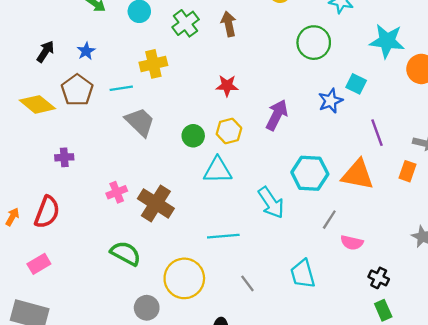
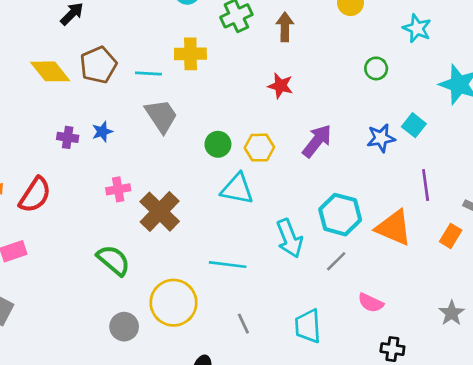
green circle: (314, 43) -> (376, 68), size x0.6
blue star: (86, 51) -> (102, 132), moved
red star: (227, 86) -> (280, 86), moved
gray line: (329, 220) -> (336, 261), moved
black cross: (379, 278) -> (392, 349), turned -30

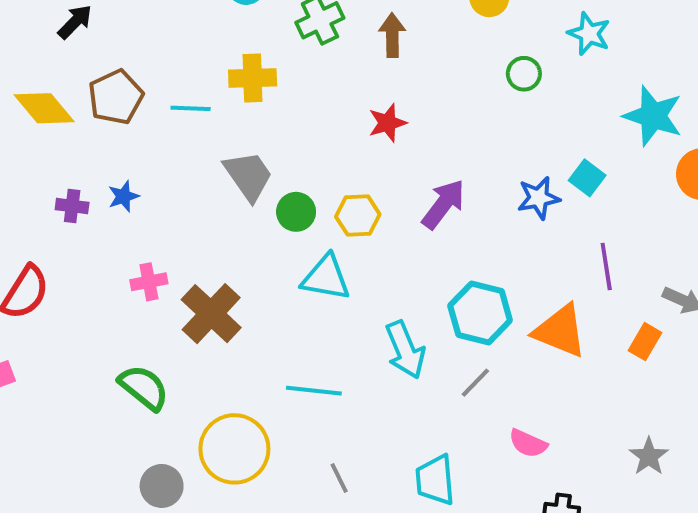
green circle: (376, 68) -> (524, 74), moved
red star: (280, 86) -> (387, 123), turned -30
gray trapezoid: (161, 116) -> (248, 176), moved

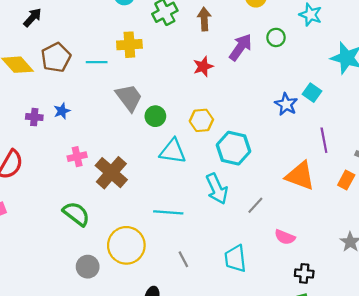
blue star: (539, 198) -> (286, 104), turned -30
purple arrow: (443, 204) -> (241, 47), moved
yellow hexagon: (358, 216) -> (201, 120), moved
cyan hexagon: (480, 313) -> (233, 148), moved

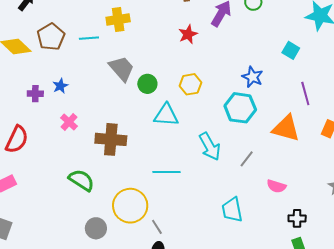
blue star: (286, 104) -> (253, 77), moved
cyan hexagon: (233, 148) -> (240, 108), moved
pink cross: (77, 157) -> (69, 122), moved, turned -30
brown cross: (111, 173) -> (111, 139), turned -32
gray line: (183, 259) -> (157, 227), moved

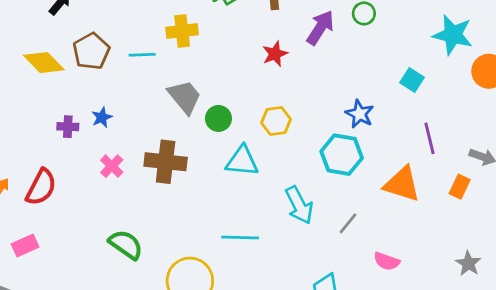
brown cross: (111, 139) -> (166, 162), moved

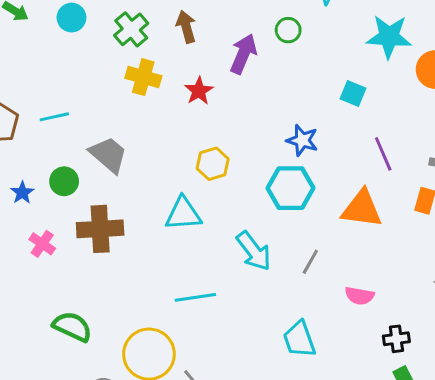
yellow cross: (182, 31) -> (143, 77), moved, turned 32
green circle: (218, 118) -> (64, 181), moved

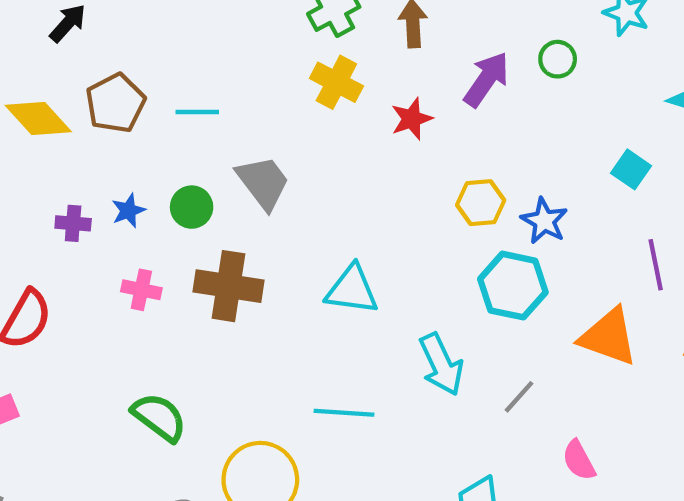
yellow hexagon: (213, 164) -> (481, 203), moved
pink cross: (42, 244) -> (141, 290), turned -35
pink semicircle: (360, 296) -> (579, 460), turned 40

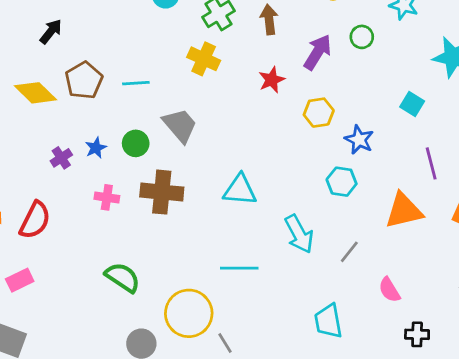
yellow cross: (336, 82) -> (204, 59), moved
yellow hexagon: (481, 203) -> (319, 113), moved
purple cross: (73, 223) -> (61, 158), turned -35
cyan hexagon: (513, 286) -> (342, 182), size x0.7
orange triangle: (609, 337) -> (404, 211), turned -30

